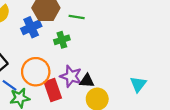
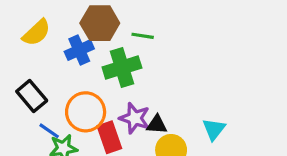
green cross: (62, 40) -> (122, 67), size x1.6
cyan triangle: (138, 84) -> (214, 129), moved

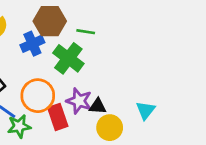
green cross: (122, 67) -> (68, 58), turned -36

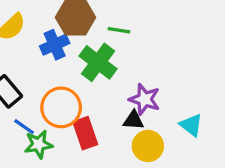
purple star: (79, 101) -> (145, 99), moved
cyan triangle: (146, 110) -> (191, 125), turned -30

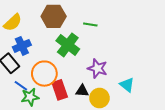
green line: (119, 30) -> (90, 25), moved
blue cross: (55, 45) -> (22, 46), moved
black triangle: (133, 120) -> (82, 91), moved

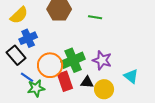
green cross: (68, 45) -> (73, 60), moved, turned 30

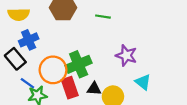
yellow semicircle: (19, 15) -> (19, 14), turned 42
purple star: (102, 60) -> (126, 55), moved

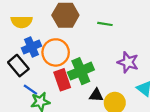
orange circle: (53, 70) -> (56, 52), moved
red rectangle: (70, 88) -> (62, 80), moved

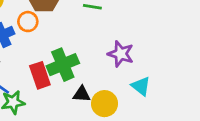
orange circle: (56, 52) -> (28, 22), moved, size x0.6

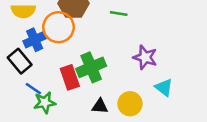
orange circle: (28, 22) -> (58, 27), size x1.6
black triangle: (82, 94) -> (100, 106), moved

